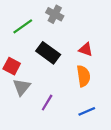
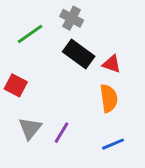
black rectangle: (48, 53) -> (79, 54), moved
gray triangle: (22, 87) -> (30, 128), moved

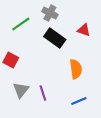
red triangle: (112, 64) -> (84, 30), moved
purple line: (62, 133) -> (43, 93), turned -49

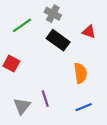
gray triangle: (21, 90) -> (22, 106), moved

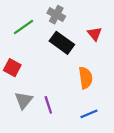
red triangle: (89, 32) -> (95, 34), turned 32
gray triangle: (22, 106) -> (24, 100), moved

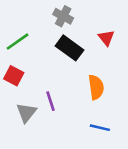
green line: (24, 27) -> (18, 42), moved
purple line: (48, 105) -> (50, 101), moved
blue line: (89, 114) -> (100, 128), turned 36

